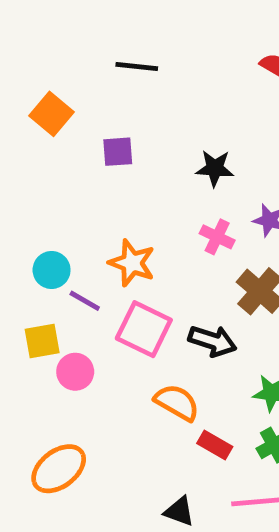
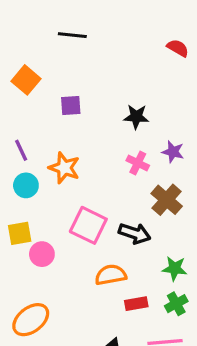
black line: (137, 67) -> (72, 35), moved
orange star: (132, 263) -> (64, 168), moved
purple line: (85, 301) -> (21, 150), moved, turned 35
orange semicircle: (177, 402) -> (111, 275), turned -40
red rectangle: (215, 445) -> (136, 304), turned -40

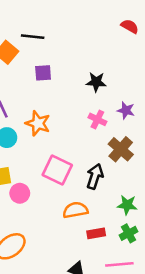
black line: (72, 35) -> (33, 37), moved
black arrow: (135, 233) -> (95, 176), turned -90

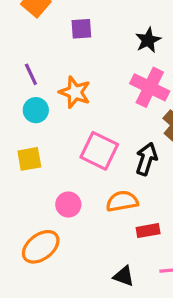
black star: (96, 82) -> (148, 40), turned -30
pink cross: (97, 119) -> (150, 87), size x1.6
pink circle: (20, 193) -> (68, 205), moved

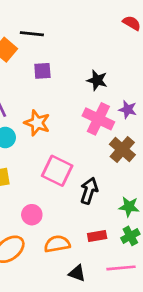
black star: (148, 40) -> (97, 80), turned -30
black arrow: (146, 159) -> (89, 191), moved
orange semicircle: (122, 201) -> (57, 244), moved

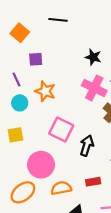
black line: (32, 34) -> (58, 20), moved
purple square: (42, 71) -> (36, 59), moved
pink circle: (32, 215) -> (41, 165), size x1.6

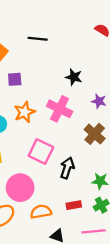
pink cross: (94, 88) -> (60, 109), moved
orange star: (45, 91) -> (25, 112), turned 30

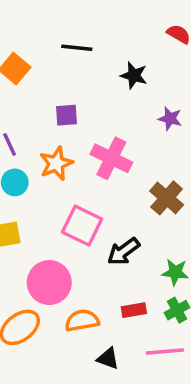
black star: (74, 77) -> (134, 75), moved
purple square: (15, 79) -> (67, 115), moved
purple star: (99, 101) -> (170, 119), moved
black arrow: (67, 168) -> (123, 251), turned -145

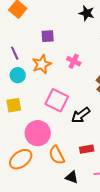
pink cross: (111, 158) -> (74, 61), size x0.6
orange semicircle: (82, 320) -> (57, 155), turned -108

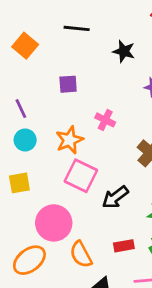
orange star: (42, 64) -> (69, 140), moved

